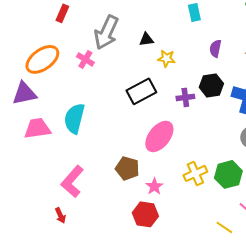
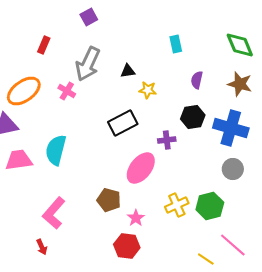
purple cross: (185, 97) -> (167, 140), moved

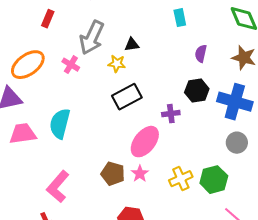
yellow star: (148, 90) -> (117, 64), moved
pink star: (136, 218) -> (140, 174), moved

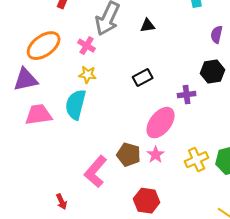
yellow star: (117, 64) -> (88, 75), moved
black rectangle: (127, 97) -> (143, 78), size x0.7
pink L-shape: (58, 187) -> (96, 172), moved

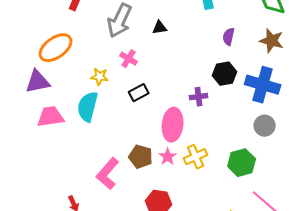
pink cross: (87, 46) -> (129, 59), moved
black rectangle: (143, 78) -> (139, 93), moved
pink ellipse: (161, 123) -> (173, 125), turned -32
yellow cross: (197, 160) -> (196, 157), moved

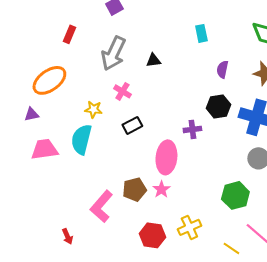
purple triangle: (38, 82) -> (31, 114), size x0.6
brown pentagon: (141, 157) -> (134, 189), turned -30
yellow cross: (196, 157) -> (189, 227), moved

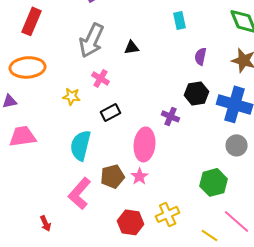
red rectangle: (69, 34) -> (32, 21), moved, size x1.5
orange ellipse: (49, 80) -> (28, 67), turned 32
purple cross: (192, 129) -> (171, 116), turned 30
cyan semicircle: (81, 139) -> (81, 145), moved

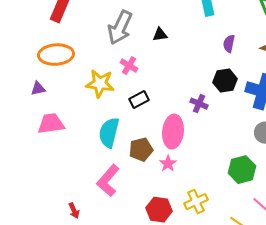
yellow star: (72, 96) -> (100, 84), size x1.6
brown pentagon: (113, 176) -> (141, 150), moved

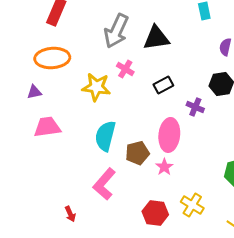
black triangle: (160, 35) -> (156, 38), size x1.8
black rectangle: (139, 100) -> (163, 85), moved
yellow cross: (196, 202) -> (192, 205), turned -35

